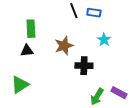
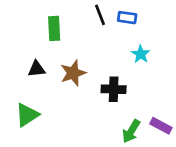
green rectangle: (31, 29) -> (54, 28), moved
brown star: (64, 46) -> (73, 73), moved

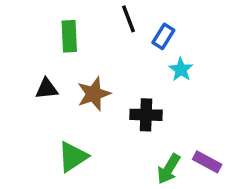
blue rectangle: (127, 18) -> (163, 36), moved, turned -66
green triangle: (27, 115) -> (73, 157), moved

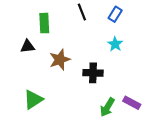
blue rectangle: (163, 36) -> (115, 14), moved
black triangle: (47, 89) -> (28, 46), moved
green triangle: (73, 157) -> (33, 99), moved

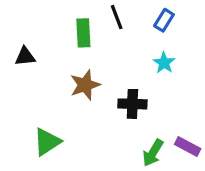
green rectangle: (44, 23) -> (83, 33), moved
black triangle: (28, 46) -> (25, 57), moved

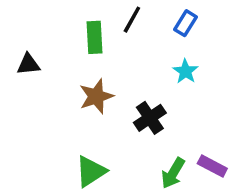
black line: (117, 17) -> (132, 20), turned 50
black cross: (132, 104) -> (150, 118), turned -36
green triangle: (47, 142) -> (91, 171), moved

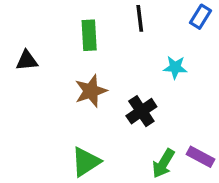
black line: (132, 20) -> (140, 18), moved, turned -36
blue rectangle: (185, 23) -> (200, 17), moved
cyan star: (185, 71) -> (175, 67), turned -30

